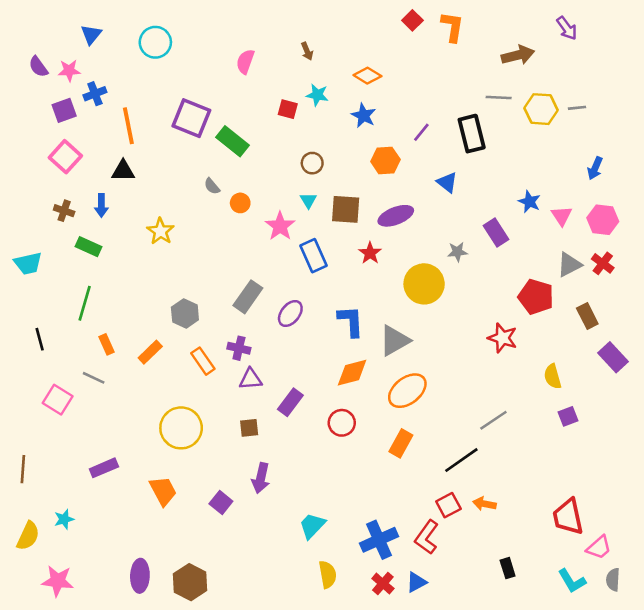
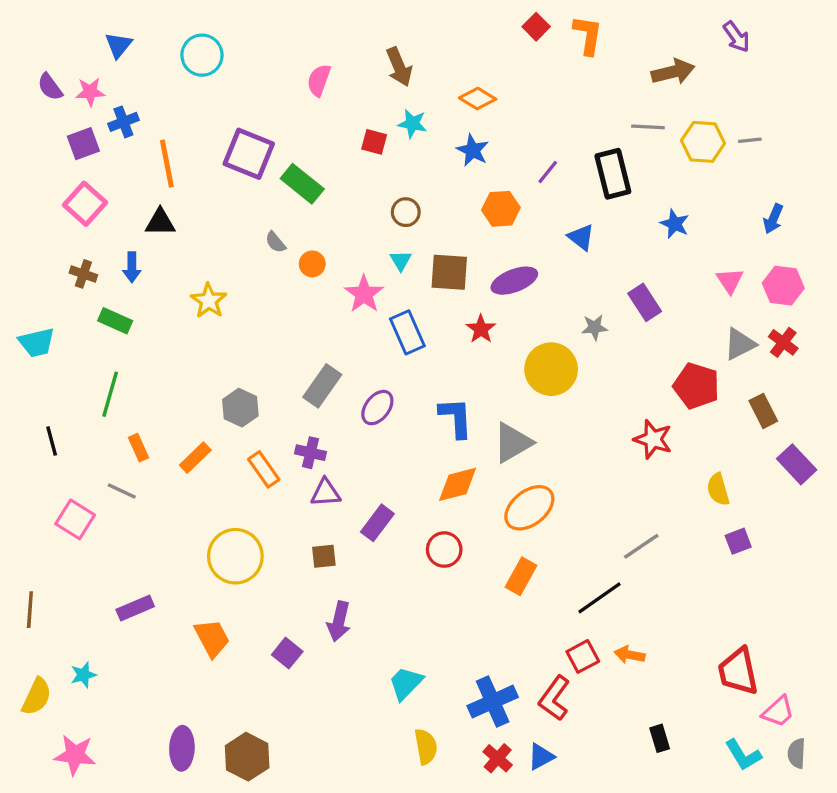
brown arrow: (307, 51) -> (399, 67), size x1.6
blue star: (529, 202) -> (675, 224), moved

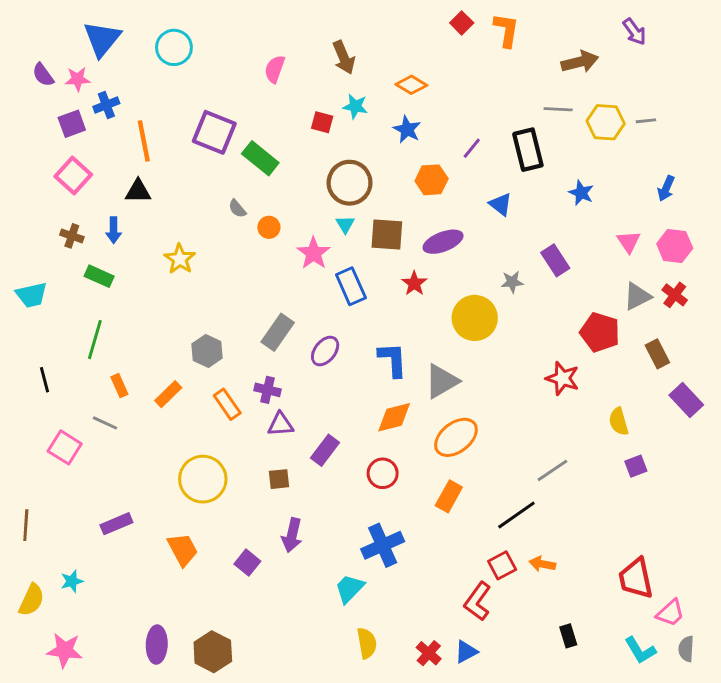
blue triangle: (118, 45) -> (102, 39), size x1.6
brown circle: (406, 212) -> (350, 183), size x1.8
blue cross: (493, 702) -> (383, 545), moved

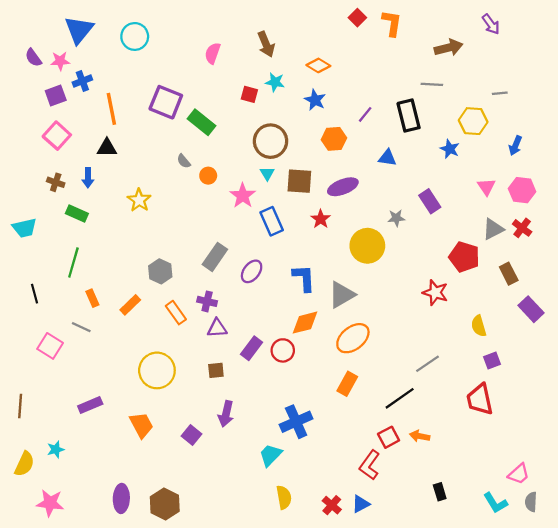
yellow hexagon: (606, 122) -> (473, 121), moved
blue triangle: (501, 204) -> (387, 158), turned -30
red circle: (383, 473) -> (283, 350), moved
red trapezoid: (636, 578) -> (480, 399), moved

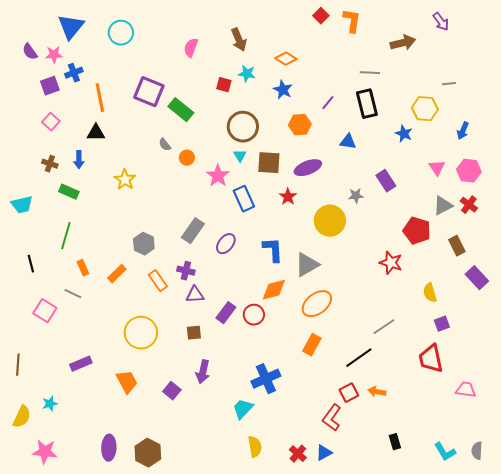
gray line: (432, 84) -> (370, 73), moved
pink square: (57, 136) -> (51, 122), size x0.7
pink trapezoid: (519, 474) -> (466, 390), moved, turned -130

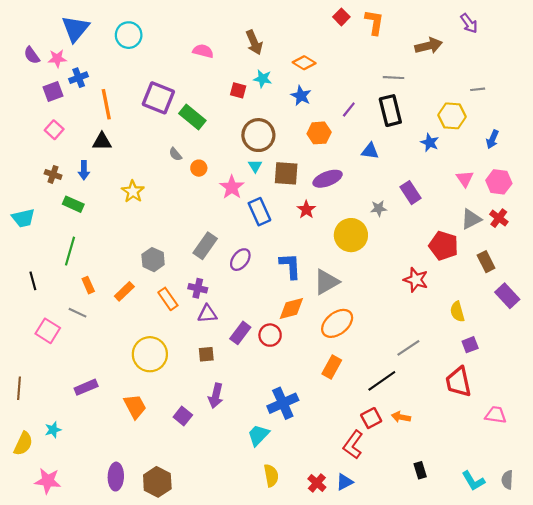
pink semicircle: (191, 48) -> (203, 51), turned 84

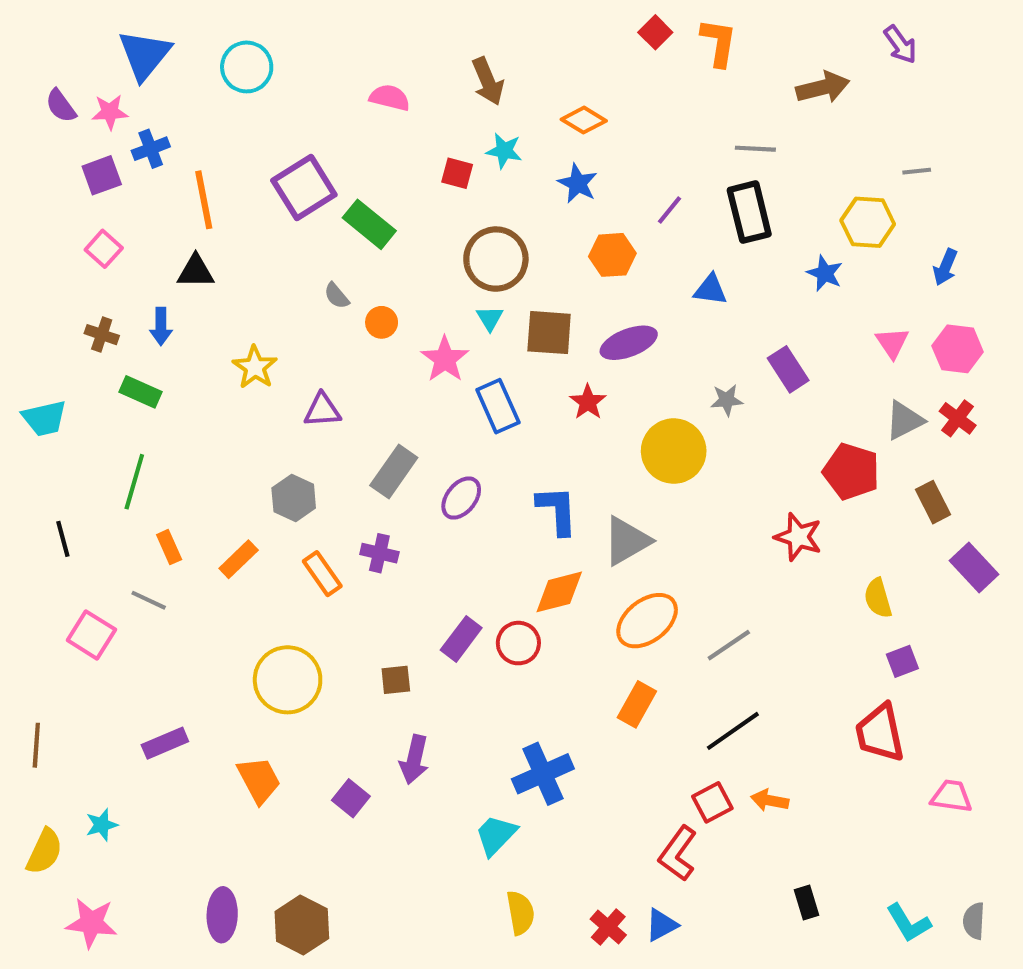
purple square: (158, 98) -> (304, 188), turned 36
purple triangle: (207, 314) -> (322, 410), moved
gray line: (408, 348) -> (729, 645), moved

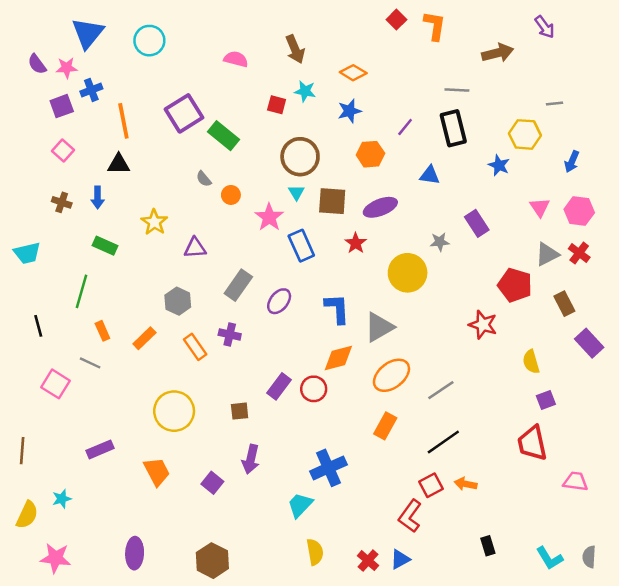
blue star: (578, 183) -> (349, 111), turned 30
green rectangle: (140, 392) -> (105, 246), moved
brown hexagon: (302, 925) -> (212, 561), moved

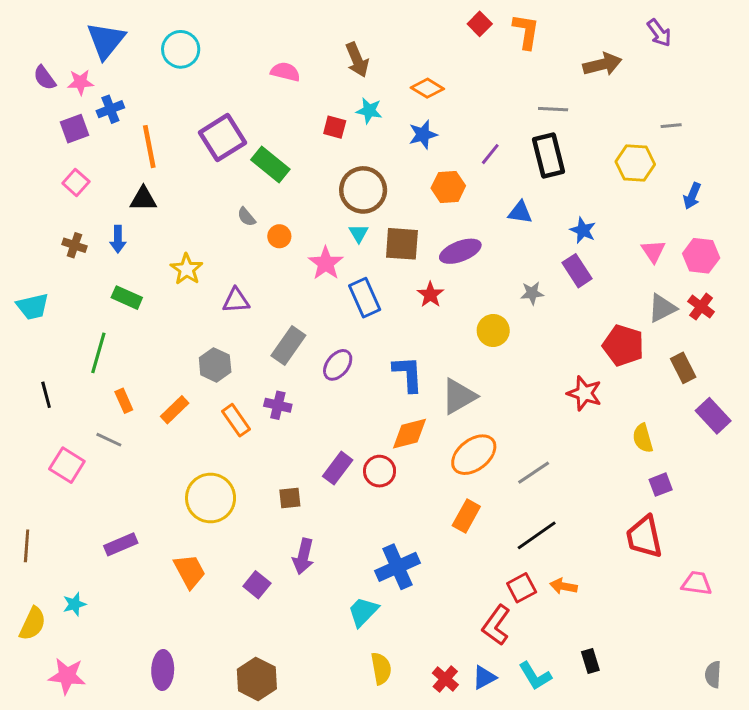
blue star: (499, 165) -> (583, 230), moved
yellow circle: (408, 273) -> (493, 331), size x0.7
cyan L-shape: (550, 558) -> (535, 676), moved

